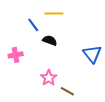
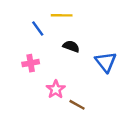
black semicircle: (50, 40) -> (71, 46), moved
pink cross: (16, 55) -> (31, 63), moved

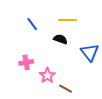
yellow line: (62, 15) -> (67, 20), moved
pink cross: (31, 63) -> (26, 62), moved

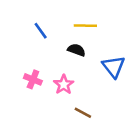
pink cross: (26, 62) -> (33, 79), turned 32
pink star: (47, 76) -> (64, 85), moved

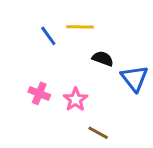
yellow line: (85, 26) -> (80, 27), moved
black semicircle: (76, 50) -> (103, 59), moved

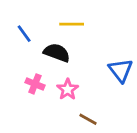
blue line: (48, 36) -> (24, 34), moved
black semicircle: (103, 59) -> (57, 53), moved, size x1.4

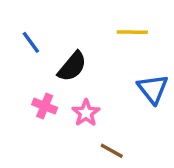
yellow line: (72, 24) -> (132, 32), moved
black semicircle: (57, 53) -> (72, 67), turned 110

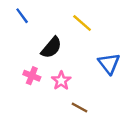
yellow line: (132, 32) -> (82, 23), moved, turned 40
blue line: (31, 42) -> (22, 16), moved

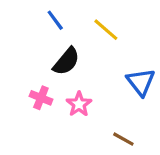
blue line: (22, 16) -> (55, 20), moved
brown line: (80, 108) -> (123, 139), moved

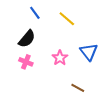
black semicircle: (66, 61) -> (27, 39), moved
pink star: (79, 104) -> (60, 58), moved

